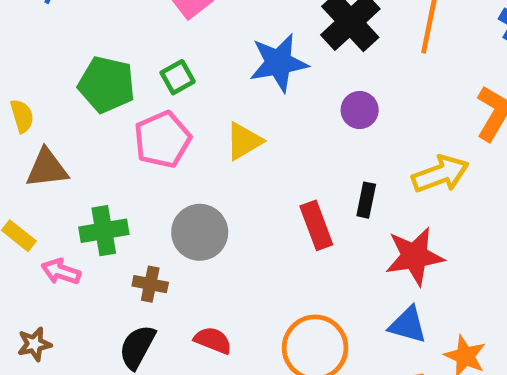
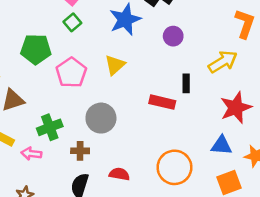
green square: (178, 77) -> (72, 22), moved
red rectangle: (316, 225) -> (162, 102), turned -45
red star: (415, 256) -> (236, 108), moved

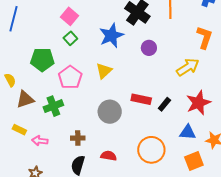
black rectangle: (186, 83) -> (164, 104), moved, turned 40
gray circle: (101, 118) -> (110, 112), moved
green cross: (50, 127) -> (53, 106), moved

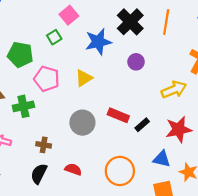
pink square: (69, 16) -> (69, 15), moved
pink pentagon: (70, 77) -> (47, 79), turned -30

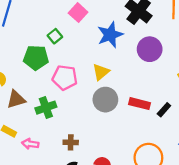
green square: (54, 37) -> (55, 36), moved
purple circle: (136, 62) -> (150, 49), size x1.5
gray circle: (82, 123) -> (105, 100), moved

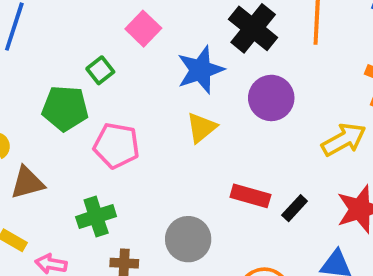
yellow triangle: (101, 72) -> (201, 128), moved
gray circle: (105, 100) -> (188, 239), moved
green cross: (46, 108) -> (96, 217), moved

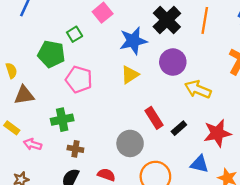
yellow arrow: (344, 140) -> (198, 89), moved, turned -135
red rectangle: (250, 196) -> (154, 118), turned 35
gray circle: (188, 239) -> (130, 143), moved

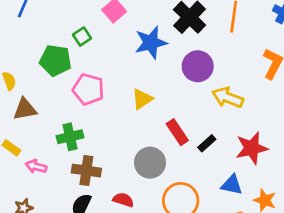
yellow triangle: (130, 75) -> (142, 99), moved
brown cross: (75, 149) -> (86, 171), size x1.5

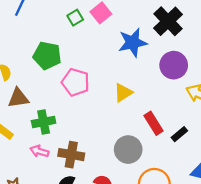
green square: (82, 37) -> (75, 18), moved
green cross: (70, 137) -> (44, 122), moved
pink arrow: (36, 166) -> (39, 151), moved

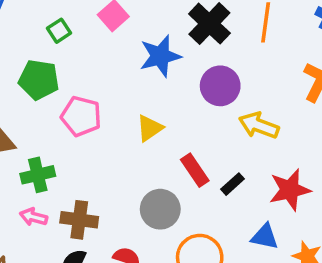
green square: (75, 18) -> (59, 31), moved

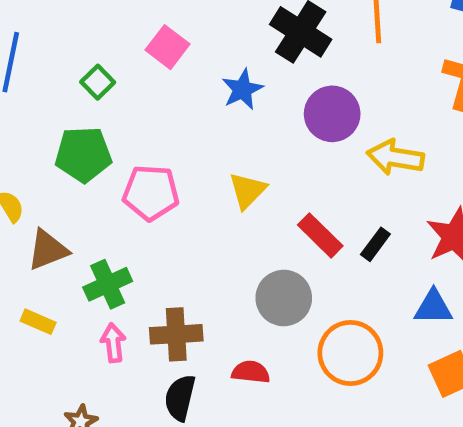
blue star: (160, 56) -> (242, 89), size x0.7
pink arrow: (34, 217) -> (113, 343), turned 80

